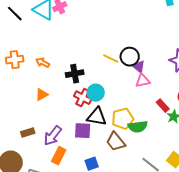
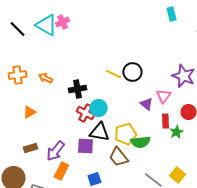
purple triangle: (139, 67) -> (146, 104), moved
pink triangle: (143, 81) -> (163, 96), moved, turned -42
orange triangle: (42, 95) -> (29, 112), moved
red rectangle: (163, 106) -> (165, 121), turned 40

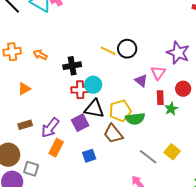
red cross: (85, 113) -> (80, 90), turned -30
purple square: (85, 146) -> (80, 123), turned -30

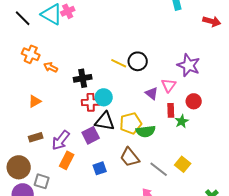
orange cross: (12, 52) -> (31, 54), moved, turned 30
brown trapezoid: (113, 134) -> (130, 157), moved

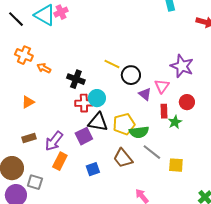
black circle: (138, 61) -> (131, 75), moved
black cross: (83, 78) -> (76, 79), turned 30
yellow square: (183, 164) -> (176, 165), turned -35
gray line: (159, 169) -> (152, 152), moved

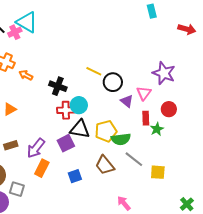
pink cross: (61, 12) -> (15, 32), moved

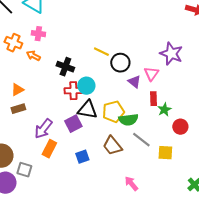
pink cross: (15, 32) -> (38, 34), moved, turned 32
red circle: (169, 109) -> (180, 127), moved
brown rectangle: (11, 145) -> (18, 109), moved

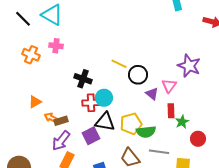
orange arrow: (33, 56) -> (51, 118), moved
brown rectangle: (18, 109) -> (61, 121), moved
gray line: (141, 140) -> (159, 152), turned -30

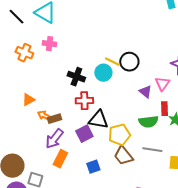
black circle: (138, 75) -> (129, 62), moved
cyan circle: (104, 98) -> (103, 73), moved
yellow pentagon: (131, 124) -> (119, 135), moved
green semicircle: (146, 132) -> (148, 122), moved

